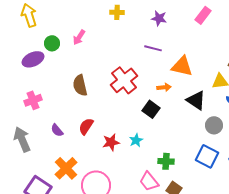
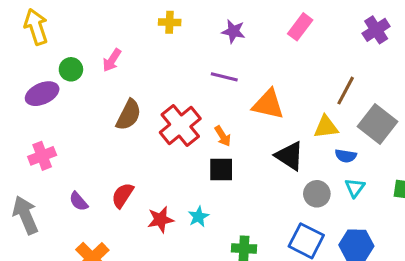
brown semicircle: (80, 85) -> (129, 115), moved, turned -140
orange arrow: (164, 87) -> (223, 136), moved, turned 64
black square: (151, 109) -> (221, 170), turned -36

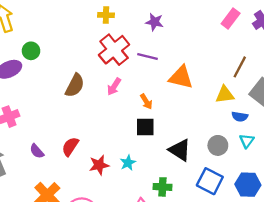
pink rectangle: (300, 27) -> (231, 19), moved
pink arrow: (112, 60) -> (114, 87), moved
red cross: (180, 125) -> (114, 50), moved
black triangle: (290, 156) -> (180, 150), moved

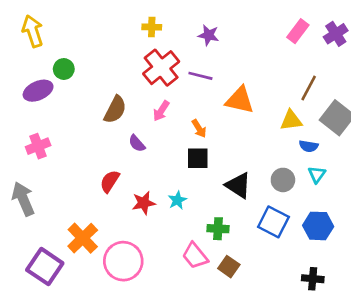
purple semicircle: (37, 151) -> (137, 143), moved

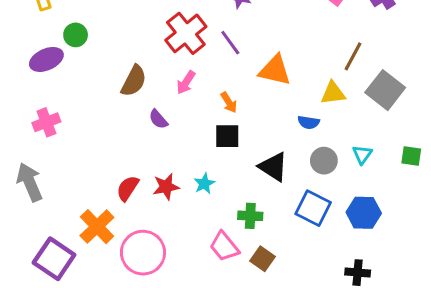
purple line: (200, 76) -> (230, 43), turned 40
blue semicircle: (309, 146) -> (309, 122), moved
red semicircle: (110, 181) -> (128, 188), moved

